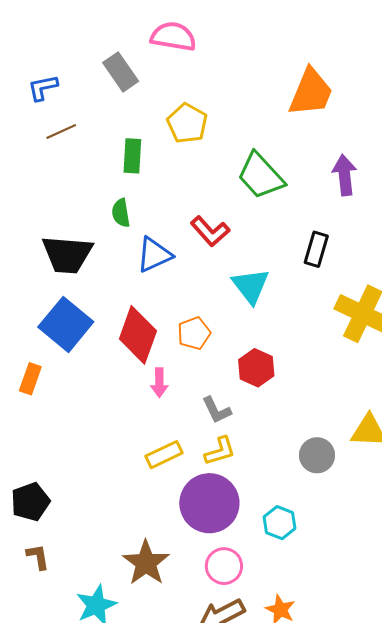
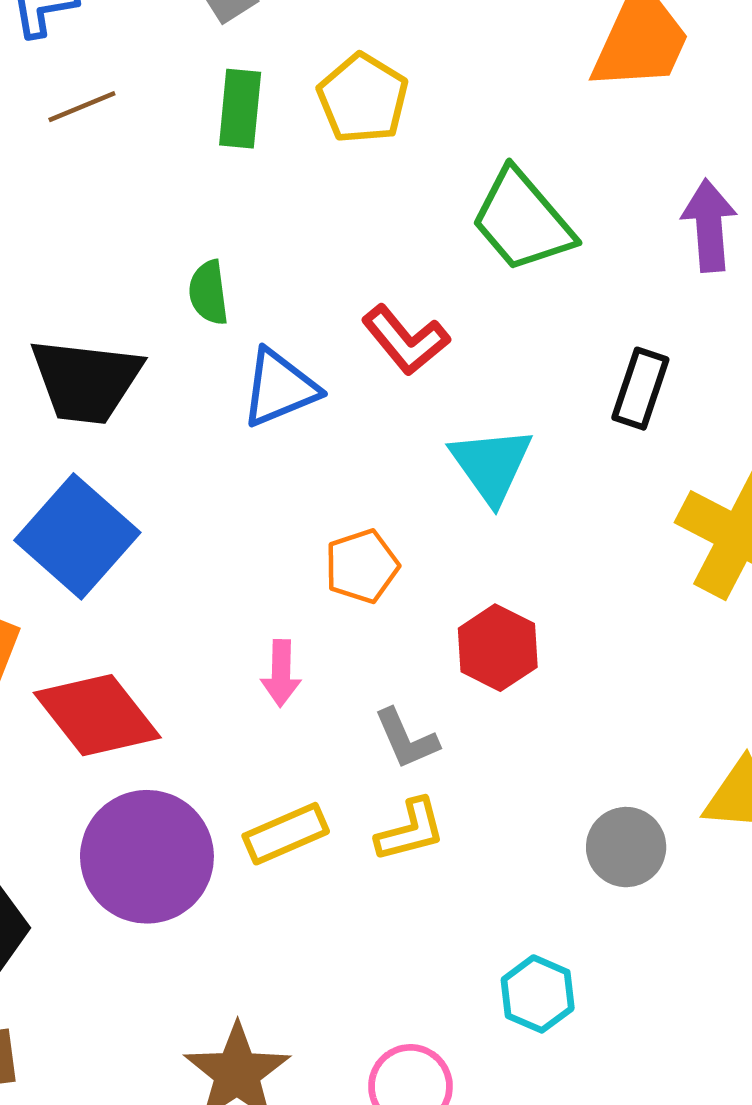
green rectangle: (132, 156) -> (240, 109), moved
red diamond: (138, 335) -> (97, 715), moved, turned -60
purple circle: (209, 503) -> (147, 857), moved

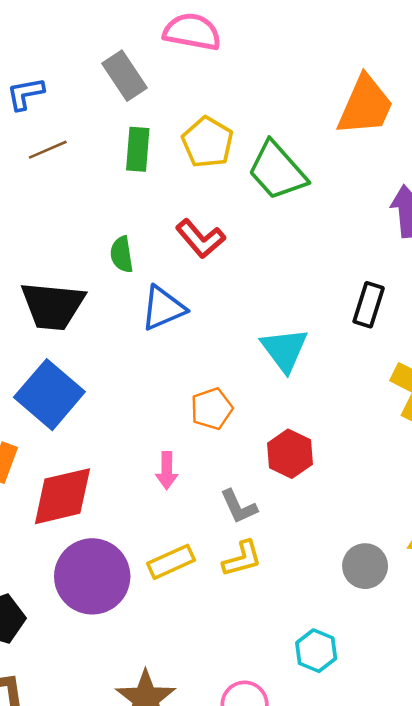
green trapezoid: (522, 221) -> (277, 171), moved
red L-shape: (406, 340) -> (200, 239), moved
red diamond: (97, 715) -> (62, 496), turned -64

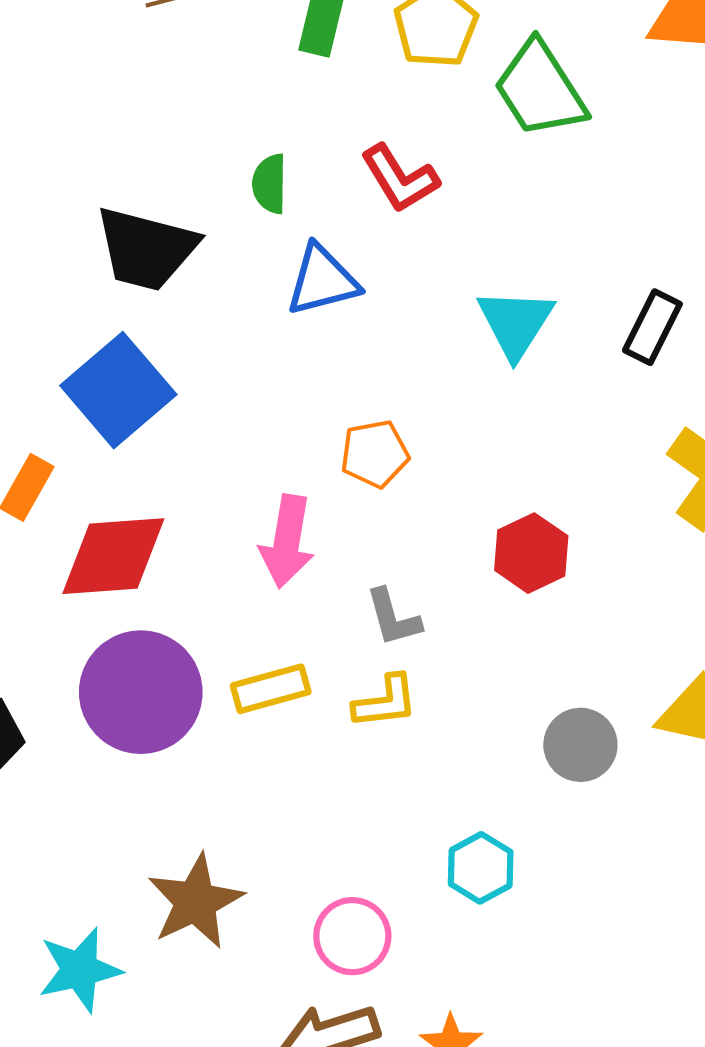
cyan triangle: (284, 350) -> (515, 323), moved
red hexagon: (290, 454) -> (531, 553), moved
pink arrow: (167, 470) -> (287, 541), size x1.5

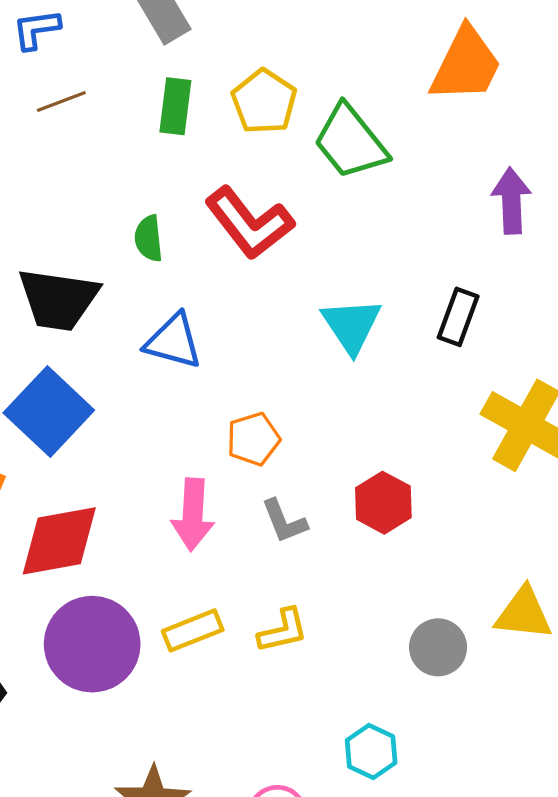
red L-shape: (400, 178) -> (249, 223), size x1.4
blue triangle: (322, 280) -> (173, 341), moved, turned 36
gray L-shape: (393, 618) -> (284, 521), moved

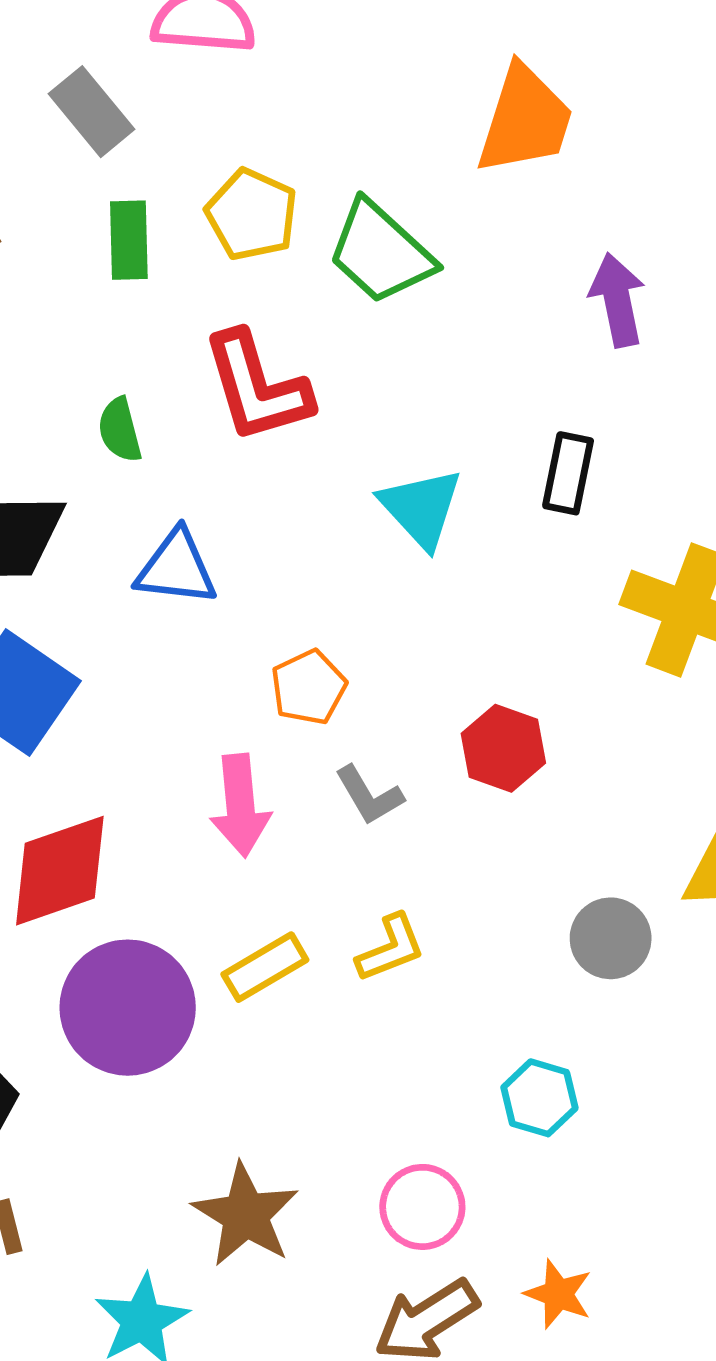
red L-shape: (249, 223) -> (257, 387), turned 30

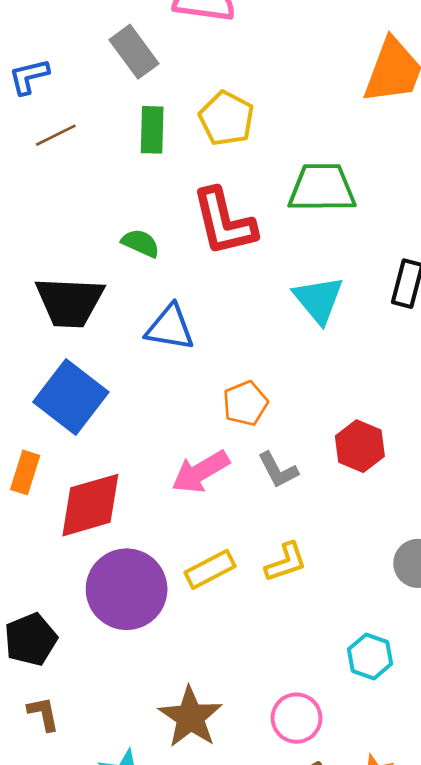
green trapezoid: (381, 252) -> (322, 188), moved, turned 134
green semicircle: (120, 430) -> (141, 243), turned 126
pink arrow: (240, 805) -> (200, 472), turned 62

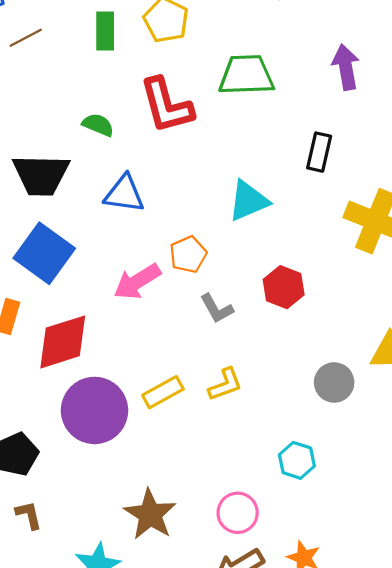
cyan triangle: (318, 300) -> (248, 201), moved, turned 48
pink arrow: (200, 472) -> (137, 282), moved

